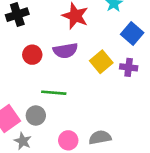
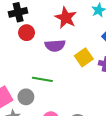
red circle: (32, 55) -> (27, 33), moved

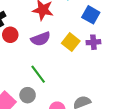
green line: (42, 79) -> (38, 74), turned 60

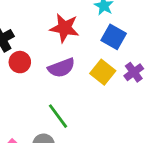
blue square: (91, 15) -> (114, 37), moved
purple cross: (93, 42) -> (134, 72), turned -32

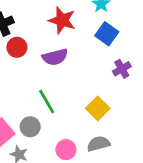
yellow square: (103, 72) -> (98, 108), moved

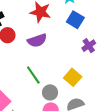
gray circle: (30, 127) -> (50, 92), moved

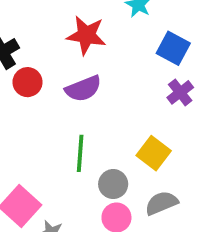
blue square: (75, 20) -> (173, 48), moved
green line: (33, 75) -> (80, 153), turned 42

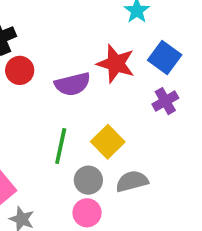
red star: (86, 35) -> (116, 64), moved
yellow square: (154, 153) -> (108, 142), moved
gray semicircle: (161, 203) -> (132, 181), moved

